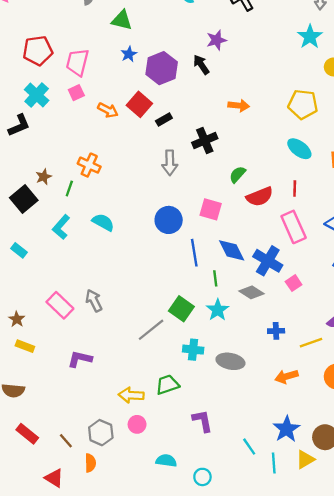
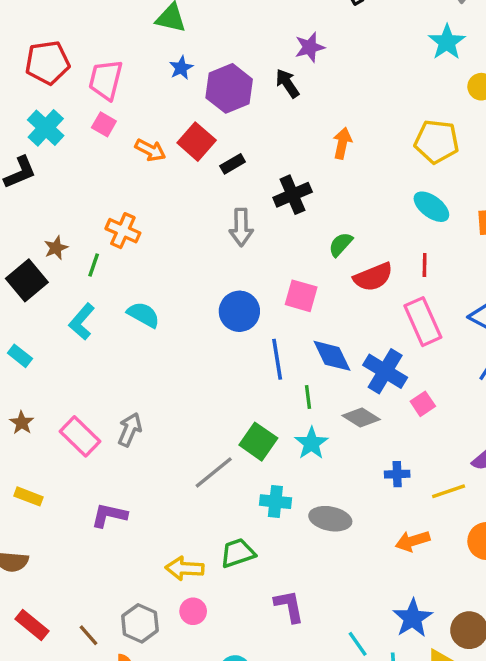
pink square: (76, 93) -> (104, 124), turned -35
orange arrow: (239, 106) -> (342, 143), turned -84
gray arrow: (94, 301) -> (130, 430), turned 50
brown star: (17, 319) -> (22, 423), moved

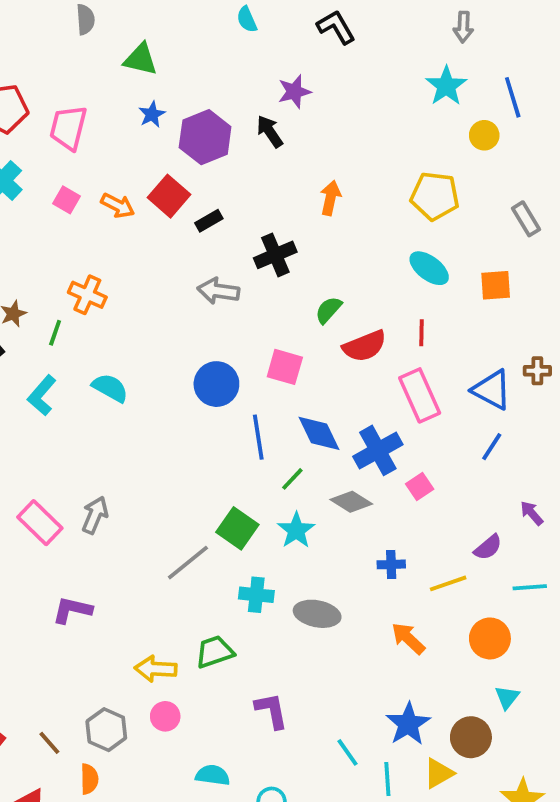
pink square: (104, 124) -> (66, 200), moved
gray arrow: (241, 227) -> (218, 291), turned 99
blue cross: (385, 371) -> (378, 450), turned 30
green line: (308, 397) -> (292, 479), turned 50
orange arrow: (413, 541) -> (408, 638), turned 60

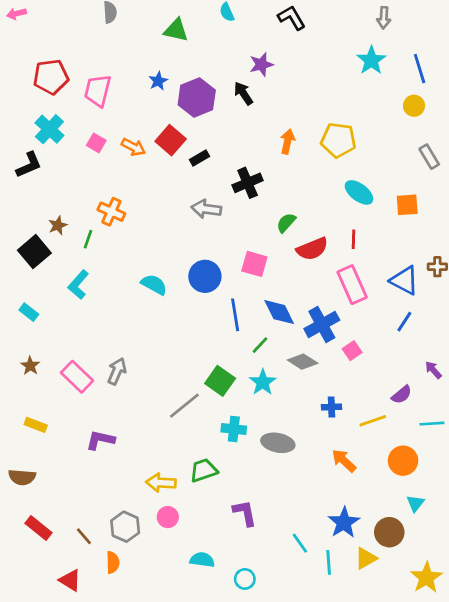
green triangle: (141, 59) -> (176, 30), moved
yellow circle: (484, 135) -> (414, 106), moved
yellow pentagon: (435, 196) -> (338, 140), moved
cyan semicircle: (110, 388) -> (154, 285), moved

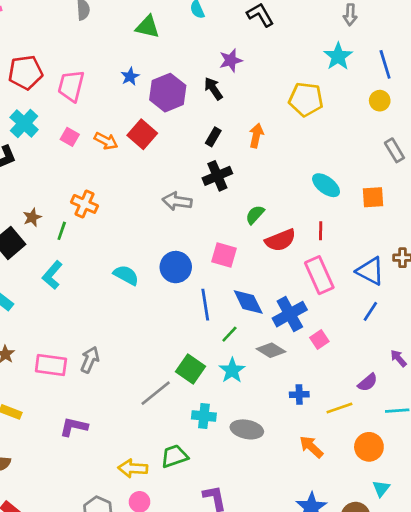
yellow pentagon: (338, 140) -> (306, 99), moved
black rectangle: (199, 158) -> (213, 137), moved, turned -30
pink rectangle: (77, 377) -> (51, 365), turned -36

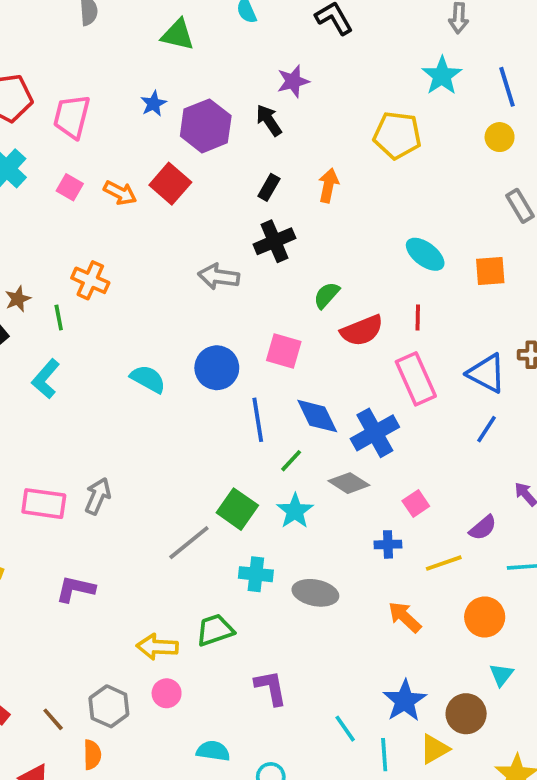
green line: (62, 231) -> (59, 318), turned -30
pink square: (319, 340) -> (416, 504), moved

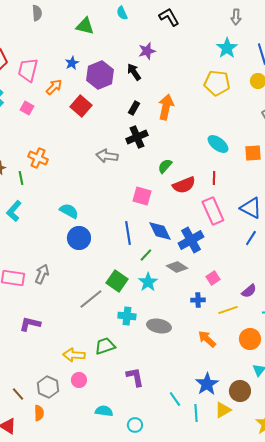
yellow pentagon: (397, 135) -> (217, 83), moved
orange arrow: (328, 185) -> (166, 107), size x1.4
orange arrow: (120, 193) -> (54, 87), moved, turned -72
blue circle: (217, 368) -> (79, 238), moved

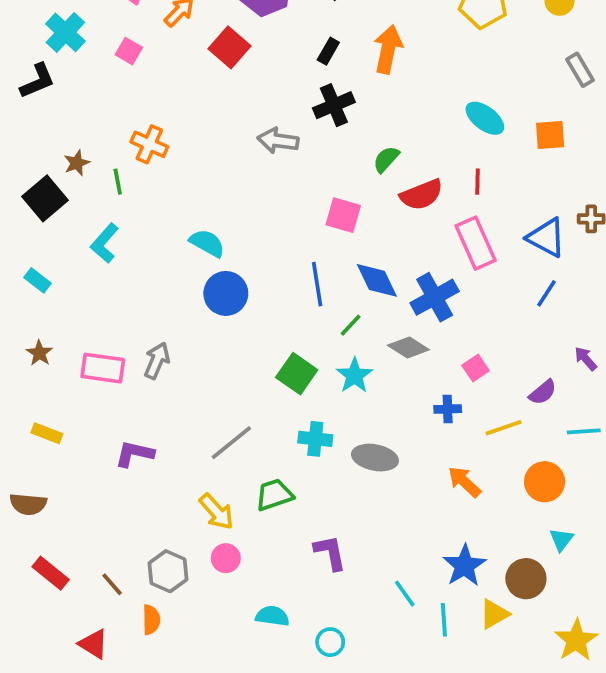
gray line: (91, 299) -> (231, 443), moved
yellow arrow: (74, 355) -> (216, 512), turned -135

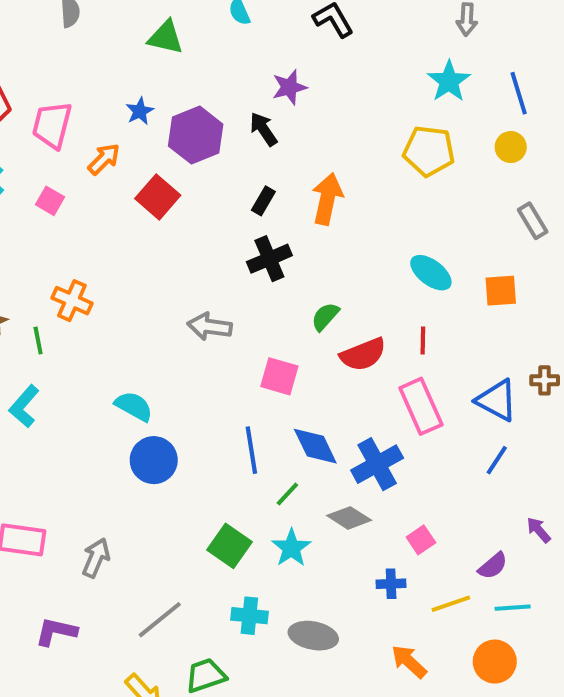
gray arrow: (278, 141) -> (210, 327), moved
gray arrow: (157, 361) -> (96, 558), moved
cyan line: (584, 431) -> (513, 608), moved

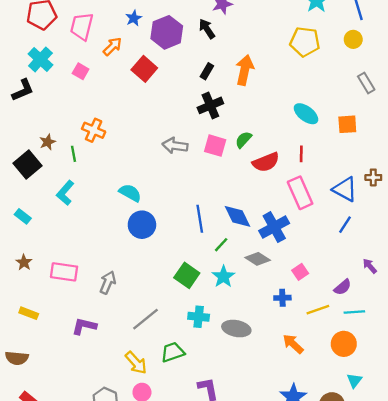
pink square: (279, 376) -> (215, 146), moved

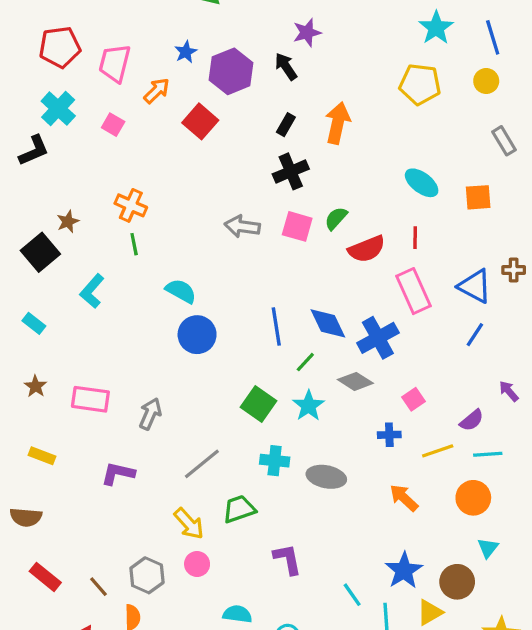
green line: (74, 154) -> (134, 244), moved

